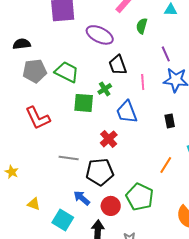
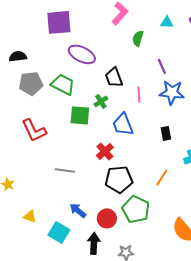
purple ellipse: (100, 35) -> (82, 54), moved
black pentagon: (100, 172) -> (119, 179), moved

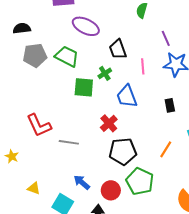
red L-shape: (34, 130) -> (39, 125), moved

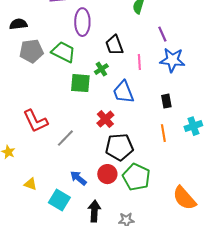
purple ellipse: (86, 26) -> (82, 22), turned 64
gray line: (69, 142) -> (65, 138), turned -54
orange line: (166, 149) -> (163, 133), moved, turned -42
red circle: (111, 190) -> (107, 174), moved

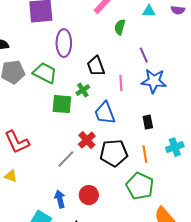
gray line: (65, 138) -> (66, 159), moved
black pentagon: (119, 147) -> (114, 153), moved
green pentagon: (136, 177) -> (140, 186), moved
blue arrow: (78, 178) -> (60, 199), turned 36
yellow triangle: (30, 184) -> (11, 176), moved

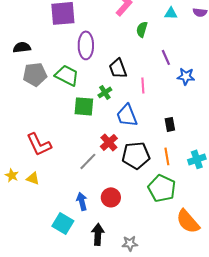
blue star: (154, 81) -> (186, 76), moved, size x0.7
cyan cross: (175, 147) -> (197, 159), moved

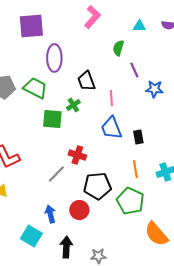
green semicircle: (142, 29) -> (118, 48), moved
blue trapezoid: (127, 115) -> (111, 128), moved
red cross: (109, 142) -> (77, 155), turned -30
black pentagon: (136, 155) -> (97, 186), moved

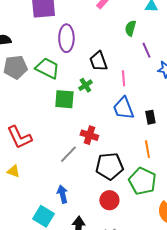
red circle: (79, 210) -> (109, 200), moved

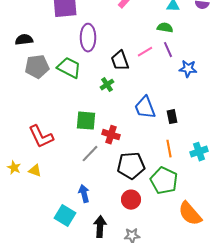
green semicircle: (130, 28) -> (165, 28), moved, turned 84
pink line: (123, 78) -> (145, 52), moved, turned 63
green square: (64, 99) -> (86, 121), moved

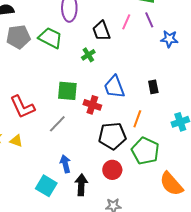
pink line: (145, 52) -> (126, 22), turned -35
blue trapezoid: (145, 108) -> (114, 87), moved
orange line: (169, 149) -> (137, 119), moved, turned 30
gray line: (90, 154) -> (57, 124), moved
black arrow: (100, 227) -> (81, 185), moved

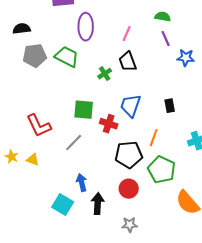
pink line: (126, 22) -> (127, 34), moved
black trapezoid: (101, 31) -> (128, 62), moved
blue trapezoid: (114, 87) -> (131, 106), turned 40

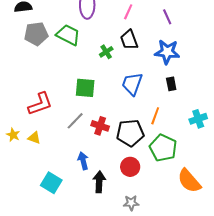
blue star: (186, 58) -> (167, 52), moved, size x1.4
red cross: (109, 124) -> (100, 126), moved
red L-shape: (39, 126) -> (40, 104), turned -84
cyan square: (63, 205) -> (51, 183), moved

